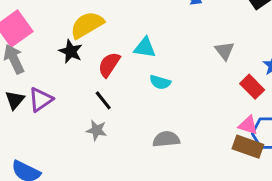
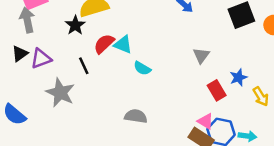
cyan triangle: (145, 48) -> (123, 44), moved
black line: (103, 100) -> (84, 66), moved
gray star: (96, 130) -> (60, 93), moved, size x1.6

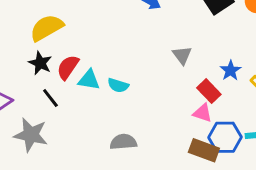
black star: (75, 25) -> (40, 63), moved
cyan triangle: (123, 44) -> (89, 80), moved
pink triangle: (206, 121) -> (203, 113), moved

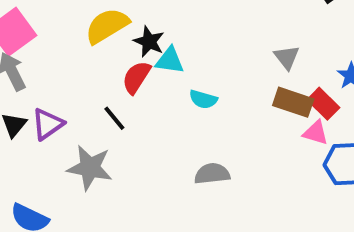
black star: (40, 63) -> (149, 42), moved
cyan triangle: (89, 80) -> (170, 60), moved
brown rectangle: (204, 150) -> (293, 102), moved

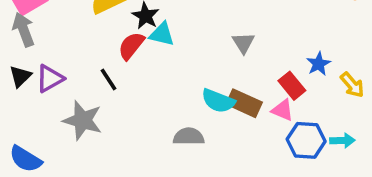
gray triangle: (287, 57) -> (243, 43), moved
cyan semicircle: (203, 99) -> (218, 101), moved, size x1.4
brown rectangle: (293, 102) -> (244, 103), moved

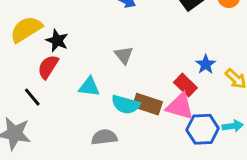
cyan triangle: (162, 34) -> (89, 87), moved
gray triangle: (243, 43) -> (124, 55), moved
pink triangle: (282, 110) -> (180, 106), size x1.5

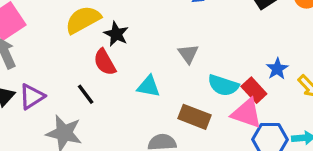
red semicircle: (48, 67) -> (105, 62), turned -65
brown rectangle: (147, 104) -> (195, 117), moved
cyan semicircle: (126, 105) -> (223, 85), moved

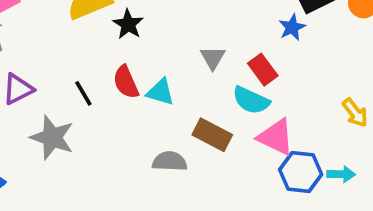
red semicircle: (105, 62) -> (126, 82), moved
blue star: (277, 69) -> (292, 27), moved
red rectangle: (254, 90) -> (263, 70), moved

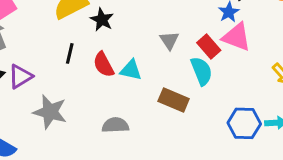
black line: (83, 93) -> (70, 53), moved, turned 48
cyan semicircle: (251, 100) -> (201, 71), turned -132
pink triangle: (276, 137) -> (237, 37), moved
gray semicircle: (170, 161) -> (115, 125), moved

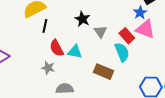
black star: (102, 20) -> (82, 19), moved
black line: (70, 53) -> (45, 26), moved
gray star: (50, 112) -> (48, 68), moved, size x0.6

